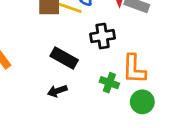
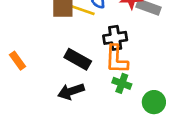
orange L-shape: (134, 69) -> (116, 59), moved
black arrow: (57, 91) -> (71, 91), size x1.4

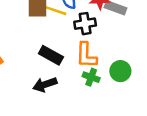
black cross: (115, 38) -> (85, 24), moved
green circle: (154, 102) -> (120, 71), moved

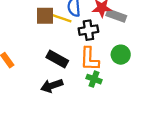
green circle: (120, 71) -> (121, 55), moved

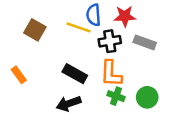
brown square: (45, 16) -> (35, 30), moved, turned 30
gray rectangle: (116, 16) -> (145, 42), moved
green circle: (121, 55) -> (147, 97), moved

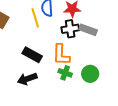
yellow line: (79, 27) -> (35, 18), turned 54
black cross: (110, 41) -> (70, 29), moved

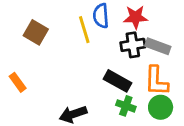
black rectangle: (32, 55) -> (118, 81), moved
orange L-shape: (61, 55) -> (156, 81), moved

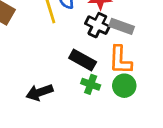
black cross: (133, 45) -> (97, 25), turned 35

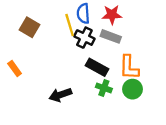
black cross: (97, 25) -> (84, 38), moved
gray rectangle: (122, 26) -> (111, 36), moved

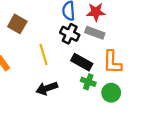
yellow line: (70, 25) -> (44, 54), moved
green circle: (132, 89) -> (111, 93), moved

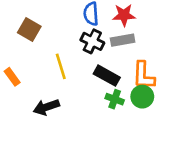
gray rectangle: (95, 33) -> (123, 40), turned -30
black arrow: (47, 88) -> (46, 107), moved
green circle: (111, 93) -> (142, 97), moved

